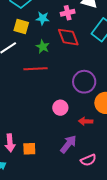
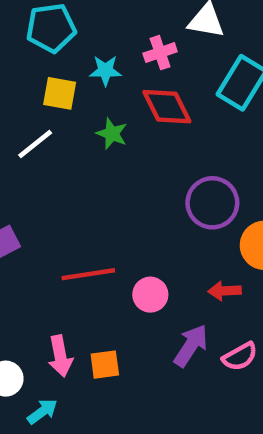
red line: (36, 69) -> (88, 274), moved
pink circle: (60, 108) -> (150, 295), moved
pink semicircle: (88, 160) -> (240, 357), moved

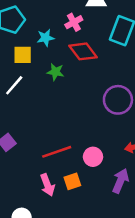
pink arrow: (60, 356) -> (47, 185), moved
orange square: (105, 365) -> (72, 181), moved

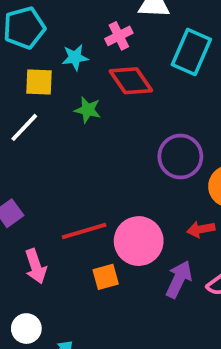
pink circle: (93, 157) -> (139, 241), size x1.6
pink arrow: (47, 185) -> (36, 266), moved

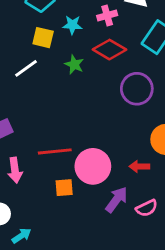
red diamond: (131, 81) -> (110, 50), turned -36
purple circle: (180, 157) -> (137, 89), moved

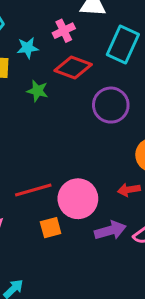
purple arrow: (116, 200) -> (110, 230), turned 48

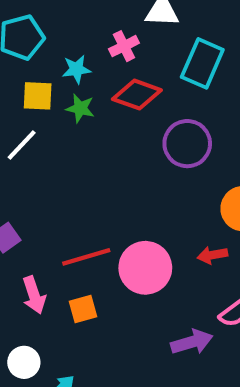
green star: (37, 91) -> (80, 108), moved
orange square: (51, 228) -> (83, 309), moved
purple arrow: (110, 230) -> (192, 342), moved

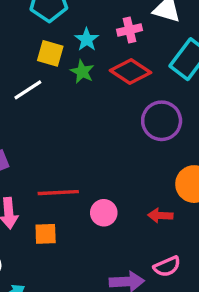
cyan star: (76, 69) -> (87, 39), turned 30
pink circle: (145, 268) -> (104, 213), size x0.6

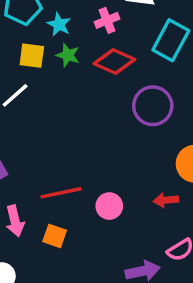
cyan star: (87, 39) -> (59, 24), moved
green star: (82, 72) -> (68, 55), moved
orange square: (46, 234) -> (55, 236), turned 30

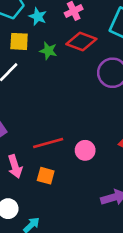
green star: (68, 55) -> (48, 51), moved

